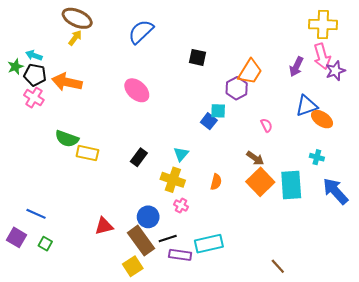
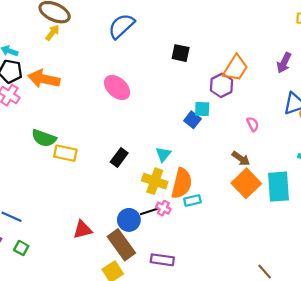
orange semicircle: (216, 182) -> (182, 183), moved, size x1.8
black line: (168, 238) -> (149, 211), moved
cyan rectangle: (209, 244) -> (192, 201), moved, size x0.6

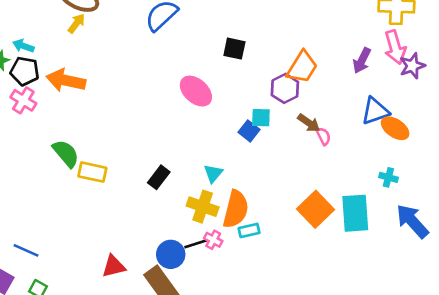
pink ellipse: (117, 88) -> (196, 91), moved
green semicircle: (44, 138) -> (66, 153), turned -150
brown arrow: (241, 159) -> (309, 123), moved

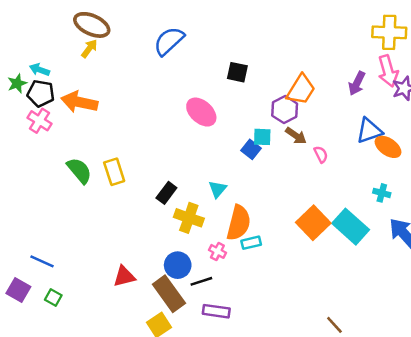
brown arrow: (309, 123) -> (296, 136), moved
yellow rectangle: (92, 172) -> (114, 172), moved, turned 60
yellow cross: (203, 207) -> (189, 218), moved
cyan rectangle: (355, 213) -> (351, 227), turned -44
black line: (196, 244) -> (201, 281), moved

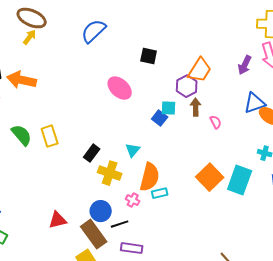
brown arrow: (296, 136) -> (196, 107), turned -126
cyan rectangle: (351, 227) -> (240, 180), turned 68

